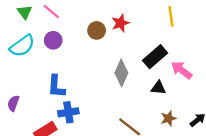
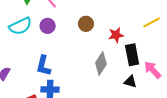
yellow line: (171, 16) -> (151, 23), turned 60
red star: (120, 23) -> (116, 35), moved
black rectangle: (155, 57) -> (132, 55), turned -70

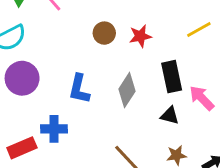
purple circle: (48, 26) -> (22, 78), moved, size x1.5
red star: (116, 35) -> (140, 36), moved
blue L-shape: (43, 66) -> (79, 89), moved

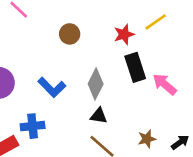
red star: (140, 36) -> (124, 34), moved
blue L-shape: (79, 89) -> (52, 87), turned -52
black triangle: (170, 116) -> (99, 116), moved

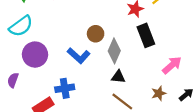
brown circle: (70, 34) -> (96, 34), moved
pink arrow: (165, 84) -> (172, 65), moved, turned 102

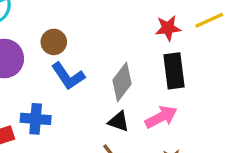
brown circle: (96, 34) -> (54, 42), moved
pink arrow: (172, 65) -> (161, 117), moved

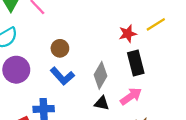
brown circle: (54, 42) -> (60, 48), moved

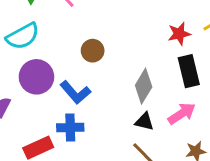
blue L-shape: (62, 76) -> (75, 92), moved

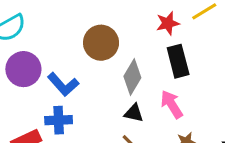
brown circle: (93, 51) -> (101, 43), moved, size x1.5
pink arrow: (182, 113) -> (172, 104), turned -88

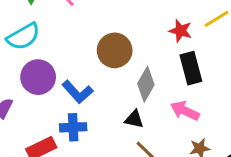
red star: (168, 23) -> (180, 31), turned 30
pink arrow: (172, 104) -> (185, 111), turned -32
black triangle: (134, 113) -> (134, 119), moved

